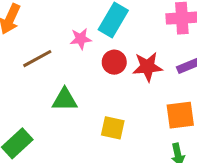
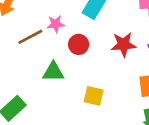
pink star: (81, 39) -> (56, 24), moved
red circle: (114, 62) -> (79, 44), moved

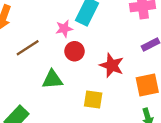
pink star: (56, 24) -> (64, 29), moved
red star: (123, 44) -> (112, 65), moved, turned 30

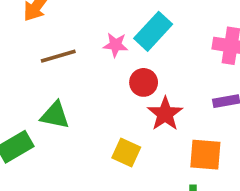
red circle: (75, 51) -> (144, 82), moved
green triangle: (52, 79) -> (55, 115), moved

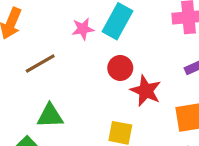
pink star: (116, 45) -> (83, 29), moved

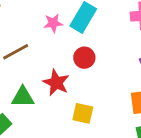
red star: (146, 91) -> (56, 83), moved

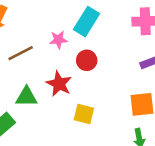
pink star: (53, 23) -> (58, 40), moved

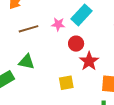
red star: (59, 84) -> (89, 61), moved
yellow square: (84, 114) -> (66, 83), turned -35

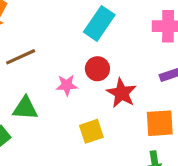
pink star: (58, 24) -> (67, 85), moved

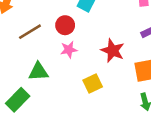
red circle: (97, 69) -> (65, 25), moved

